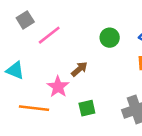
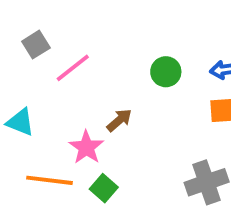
green square: (87, 108) -> (104, 188), moved, turned -36

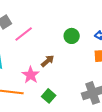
green square: (104, 188) -> (49, 96), moved

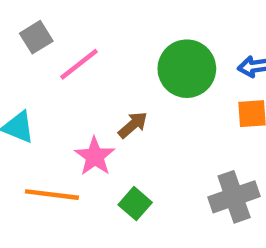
green circle: (72, 36) -> (187, 69), size x1.6

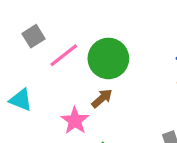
green circle: (187, 69) -> (108, 58), moved

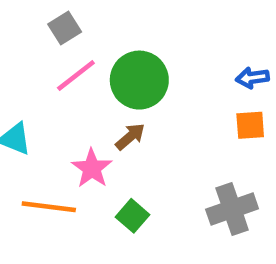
gray square: (33, 36) -> (65, 28), moved

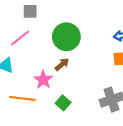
gray square: (65, 28) -> (30, 11), turned 32
pink line: (76, 76) -> (20, 38), moved

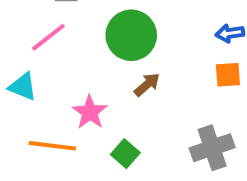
brown arrow: (62, 64) -> (147, 85), moved

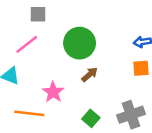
green square: (125, 154) -> (91, 118), moved

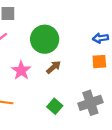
pink star: (53, 92) -> (21, 70), moved

